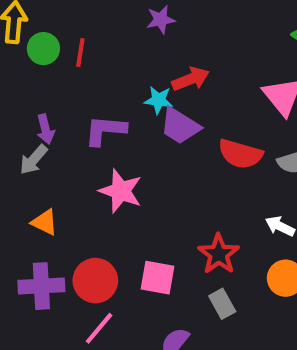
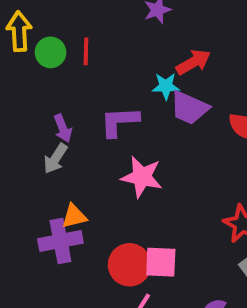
orange triangle: (45, 222) -> (74, 216), turned -32
pink square: (157, 278) -> (161, 262), moved
purple cross: (41, 286) -> (60, 241), moved

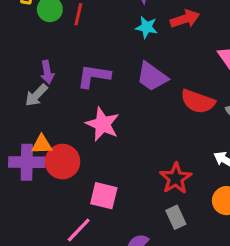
red arrow: (193, 62) -> (185, 19), moved
cyan star: (166, 86) -> (147, 27), moved
red circle: (130, 265) -> (62, 162), moved

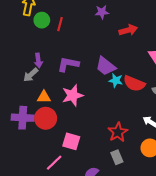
cyan star: (147, 27) -> (116, 80), moved
pink star: (103, 124) -> (72, 95), turned 30
orange triangle: (42, 145) -> (44, 97), moved

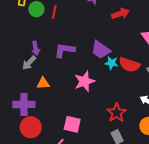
pink star: (72, 95) -> (85, 81), moved
red circle: (46, 118) -> (31, 127), moved

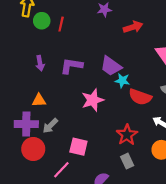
gray arrow: (29, 63) -> (50, 126), moved
red semicircle: (129, 65) -> (140, 97), moved
orange triangle: (43, 83) -> (39, 100), moved

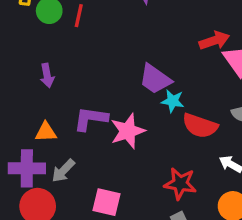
red arrow: (133, 27) -> (214, 41), moved
purple L-shape: (71, 66) -> (91, 119), moved
red star: (127, 135) -> (180, 184), turned -30

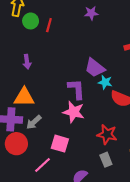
purple L-shape: (91, 119) -> (76, 89), moved, turned 75
pink star: (128, 131) -> (74, 112), moved, turned 30
orange triangle: (46, 132) -> (24, 97), size x1.5

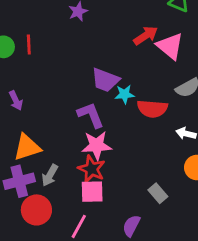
red star: (107, 134) -> (92, 169), moved, turned 30

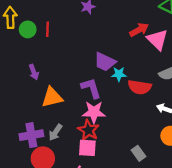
orange triangle: (27, 147) -> (52, 97), moved

